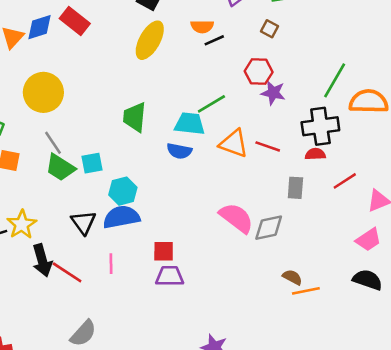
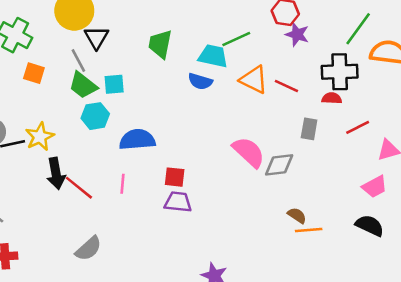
cyan hexagon: (123, 191) -> (95, 116), moved
black triangle: (83, 222) -> (96, 37), moved

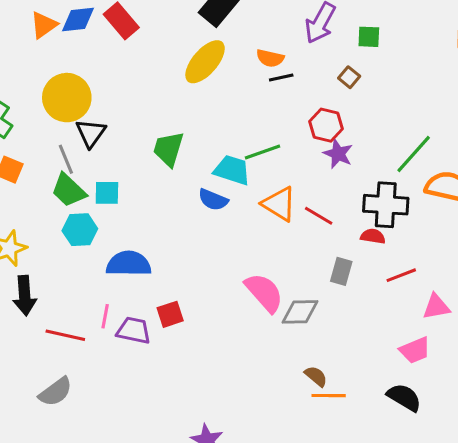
red square: (175, 177) -> (170, 314), turned -30
red line: (79, 188) -> (65, 335), moved, turned -32
purple trapezoid: (178, 202) -> (134, 330), moved

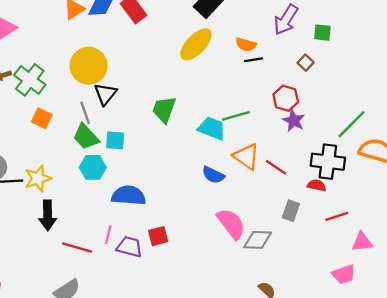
blue semicircle: (213, 200) -> (213, 175), moved

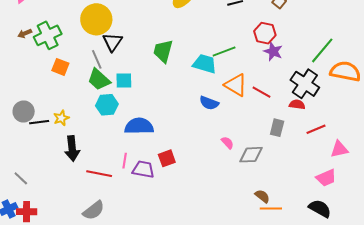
green cross: (30, 80) -> (48, 35), turned 32
black cross: (328, 162) -> (305, 84), turned 32
yellow star: (38, 178) -> (61, 118), size x0.7
pink semicircle: (231, 224) -> (227, 143), size x0.5

